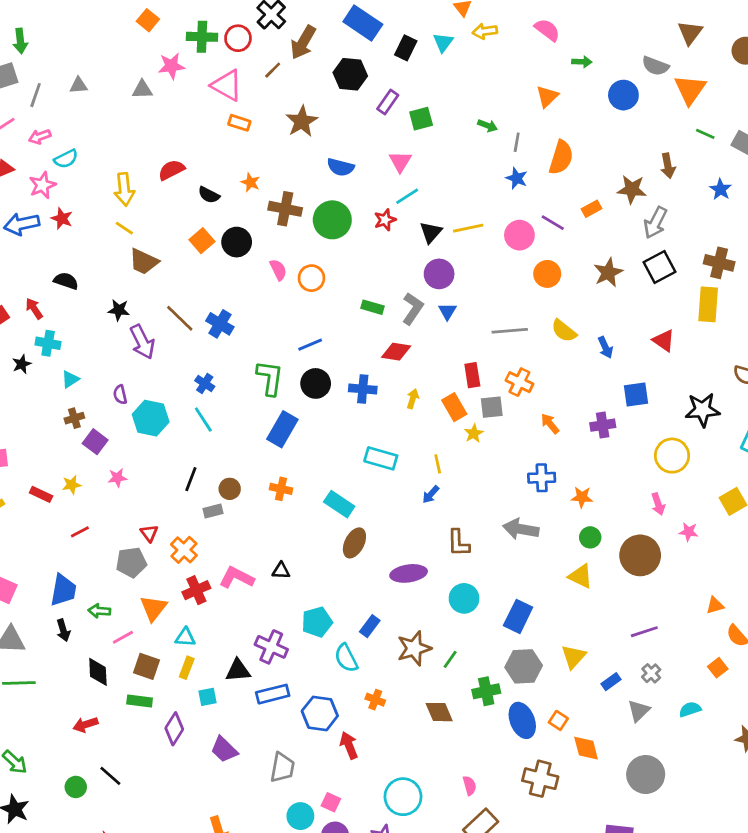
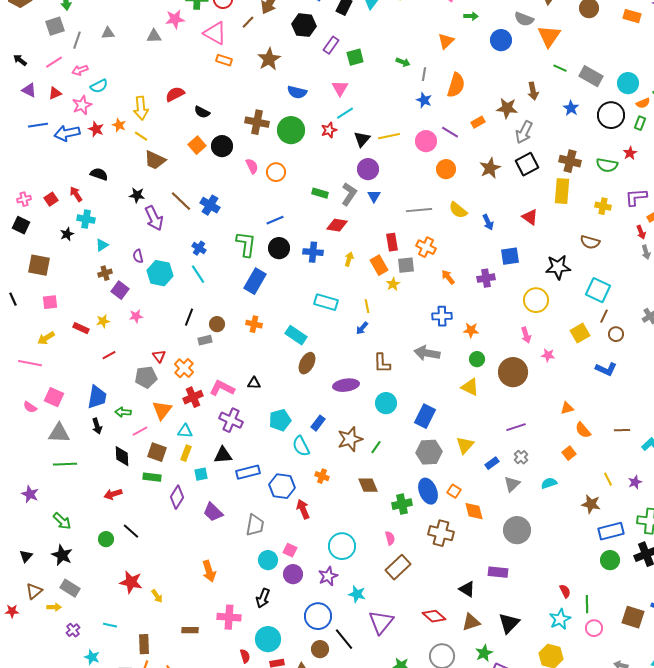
orange star: (250, 182) -> (119, 125), moved
purple cross: (271, 647) -> (231, 420), moved
green cross: (486, 691) -> (402, 504), moved

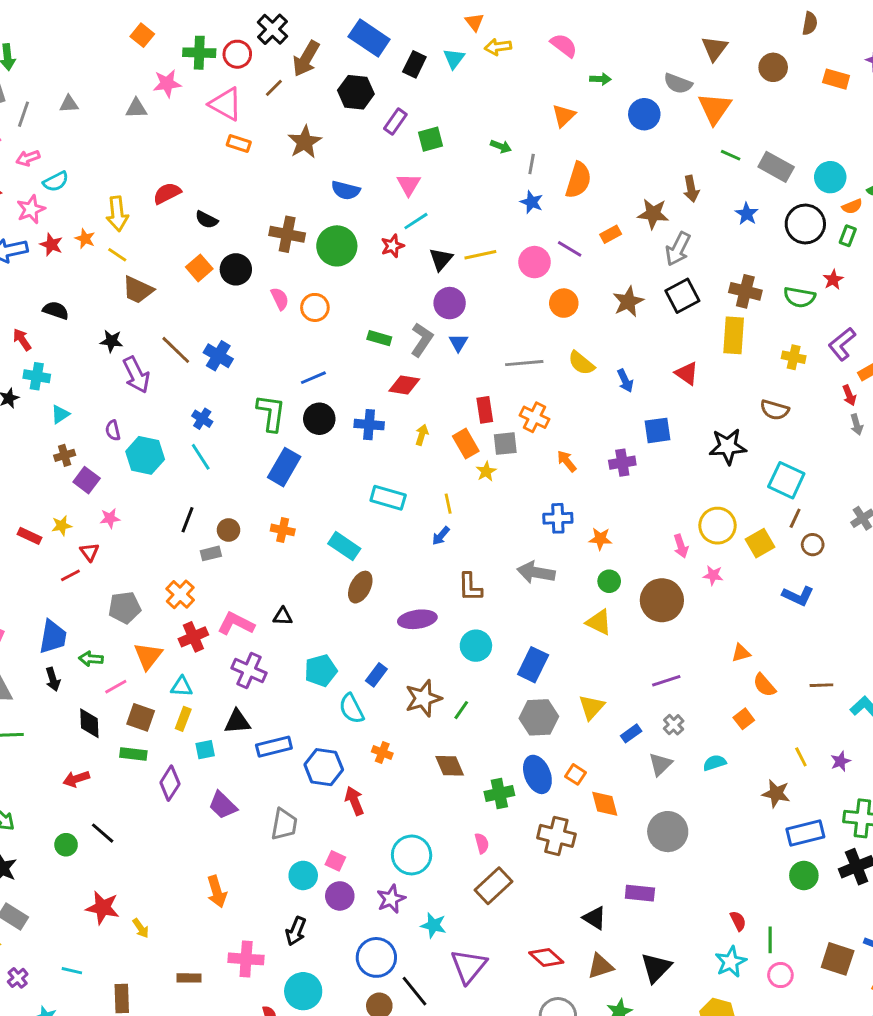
purple L-shape: (636, 197) -> (842, 344), turned -35
yellow circle: (536, 300) -> (718, 526), moved
red triangle: (159, 356) -> (89, 552), moved

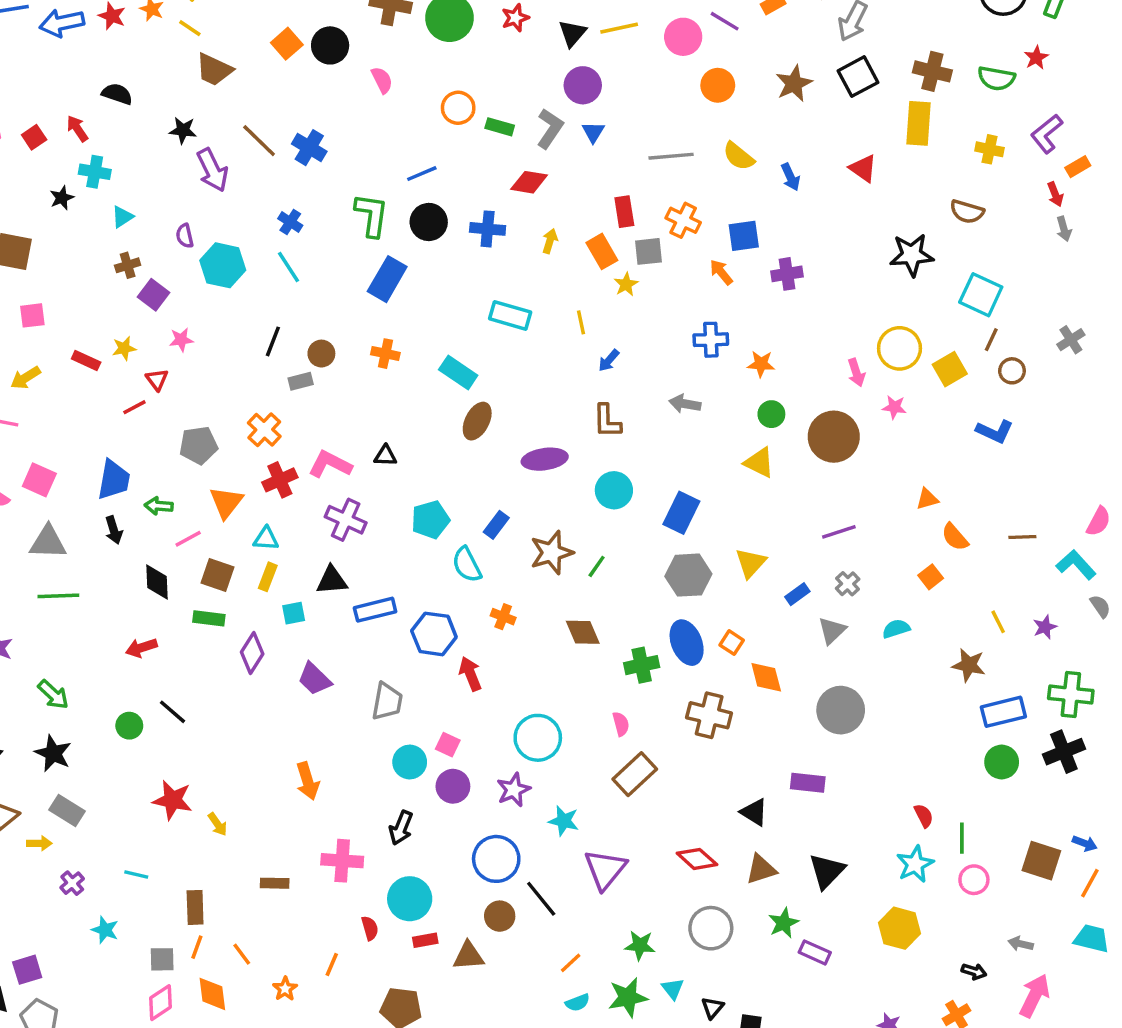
orange circle: (315, 307) -> (458, 108), moved
blue square: (657, 430) -> (744, 236), moved
blue arrow: (441, 536) -> (609, 360), moved
gray arrow: (536, 572) -> (685, 404), size x0.7

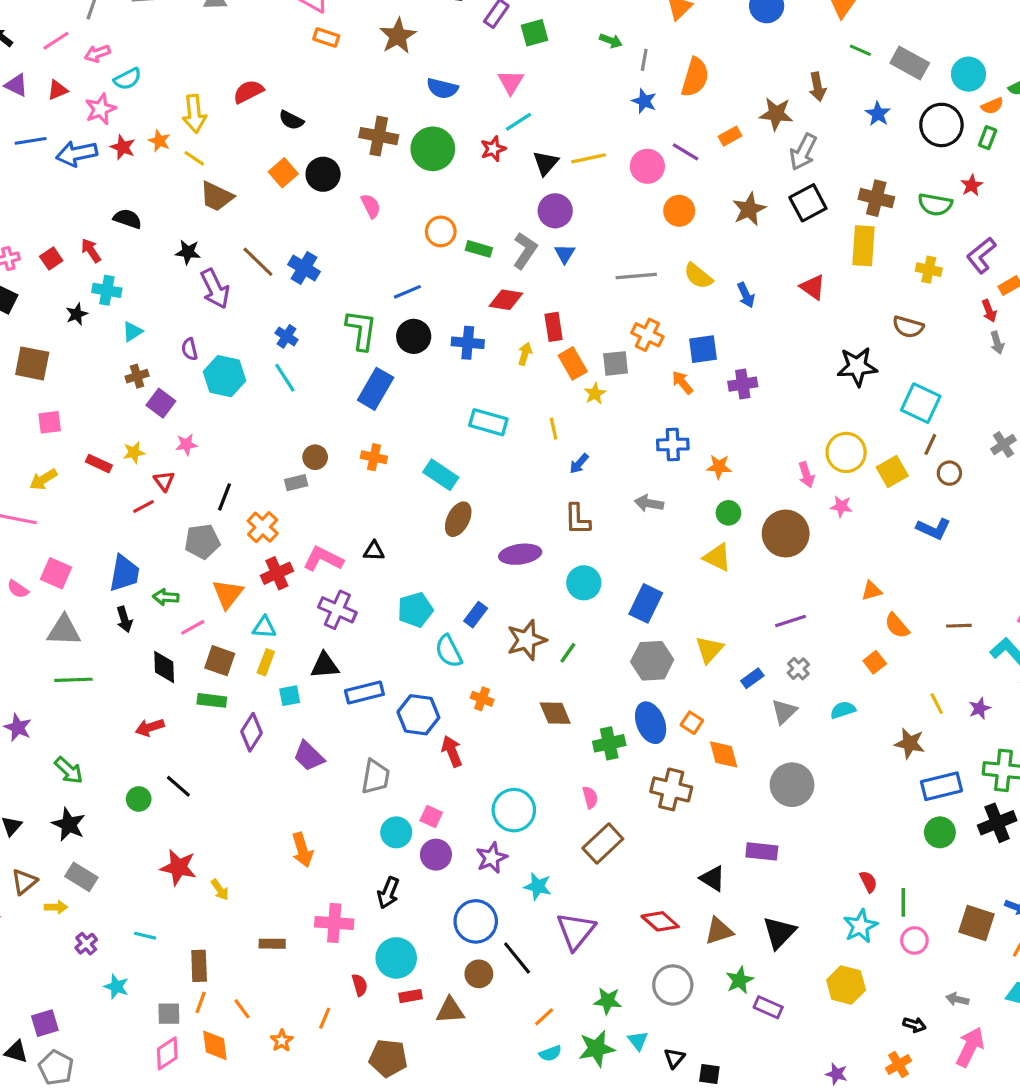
red rectangle: (624, 212) -> (554, 327), moved
black line: (273, 341) -> (225, 497), moved

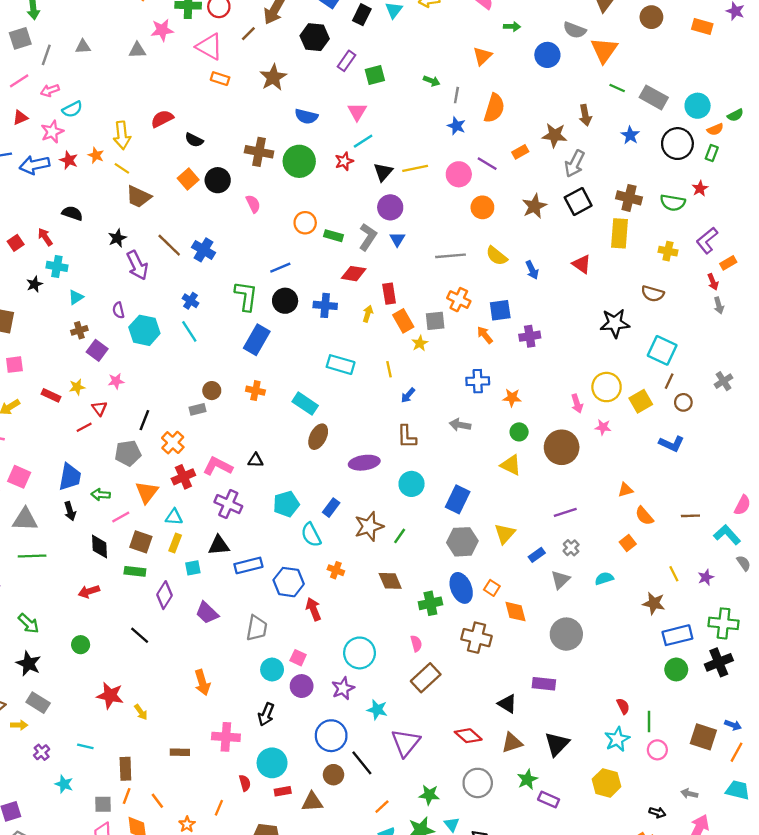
black star: (188, 252) -> (117, 238), turned -30
black line: (178, 786) -> (140, 635), moved

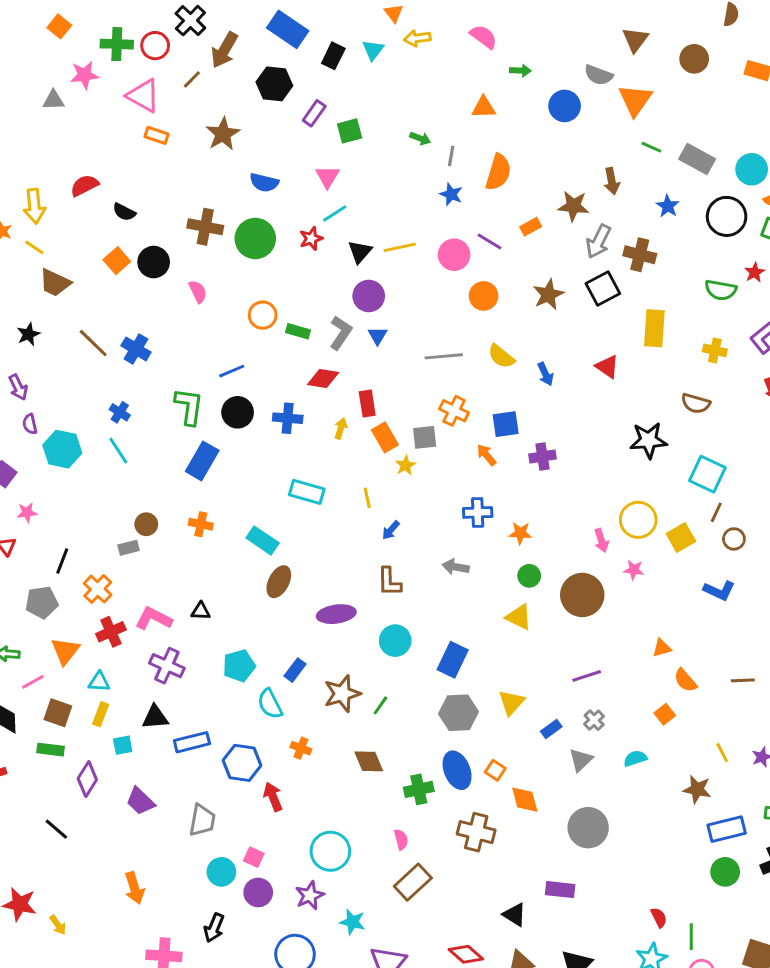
orange triangle: (482, 56) -> (484, 107), turned 42
brown cross: (629, 198) -> (640, 255), moved
purple arrow: (137, 265) -> (18, 387), moved, size x0.7

